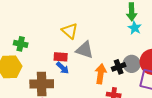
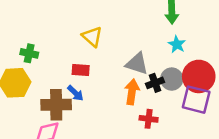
cyan star: (135, 28) -> (177, 44), moved
gray triangle: (85, 50) -> (137, 64), moved
blue arrow: (63, 68) -> (75, 93), moved

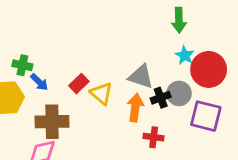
yellow triangle: (92, 37) -> (101, 93), moved
red rectangle: (81, 70) -> (79, 84), turned -48
red circle: (199, 76) -> (209, 69), moved
blue arrow: (75, 93) -> (39, 82), moved

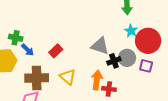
yellow triangle: (101, 93) -> (68, 77), moved
orange arrow: (135, 108) -> (97, 80), moved
purple square: (206, 116) -> (146, 66), moved, size x0.6

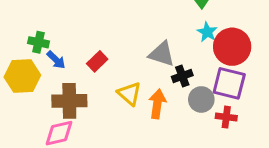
gray circle: (127, 58) -> (201, 99), moved
purple square: (146, 66) -> (229, 83), size x1.6
yellow triangle: (68, 77) -> (129, 94), moved
red cross: (109, 89) -> (226, 117), moved

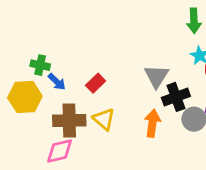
gray triangle: (162, 54) -> (157, 76), turned 44
black cross: (182, 76) -> (176, 97), size x1.4
yellow triangle: (129, 94) -> (104, 119), moved

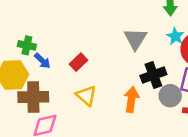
gray triangle: (157, 76) -> (135, 39), moved
brown cross: (69, 121) -> (33, 97), moved

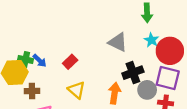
gray triangle: (135, 39) -> (118, 42), turned -36
green cross: (27, 45) -> (26, 60), moved
brown cross: (33, 97) -> (32, 91), size x0.6

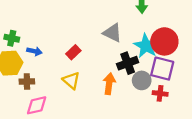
cyan star: (151, 40) -> (146, 46), moved, size x1.6
green cross: (26, 60) -> (12, 38), moved
blue arrow: (40, 61) -> (34, 51), turned -32
red rectangle: (70, 62) -> (73, 52), moved

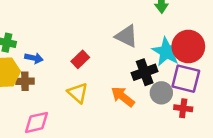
brown cross: (27, 82) -> (25, 81), moved
orange arrow: (109, 84) -> (123, 97), turned -60

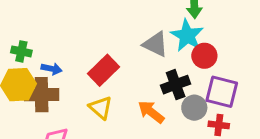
red circle: (188, 46) -> (204, 56), moved, size x0.7
cyan star: (166, 52) -> (187, 36), moved
red rectangle: (80, 59) -> (104, 70), size x1.5
brown cross: (25, 81) -> (42, 95), size x1.6

